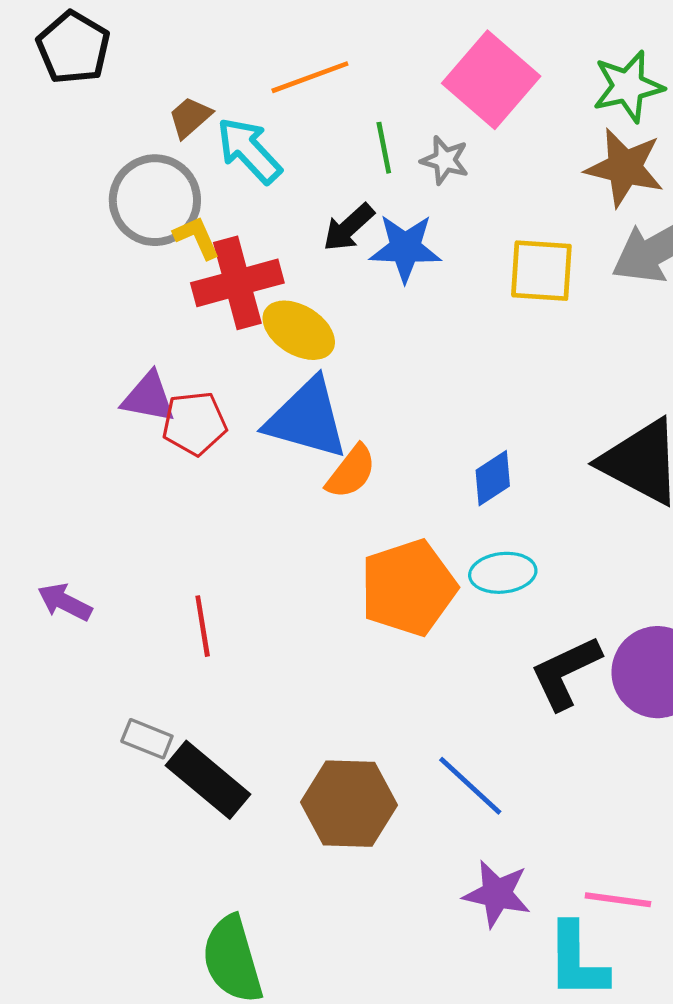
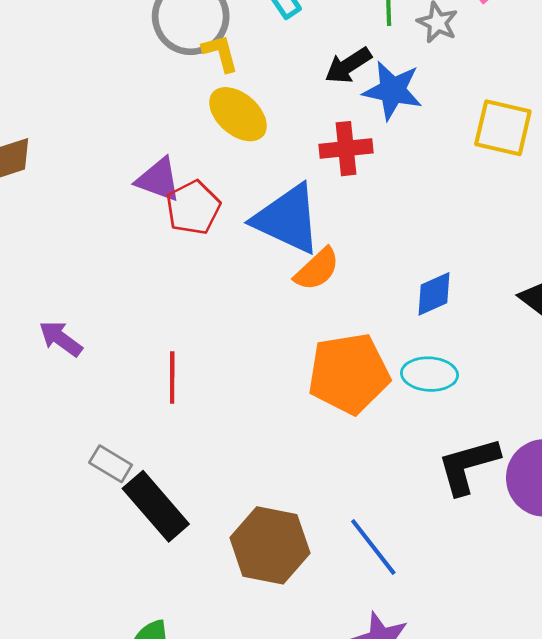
red cross: (237, 283) -> (346, 149), moved, size x0.7
yellow ellipse: (299, 330) -> (238, 114), moved
red pentagon: (194, 423) -> (193, 208), turned -30

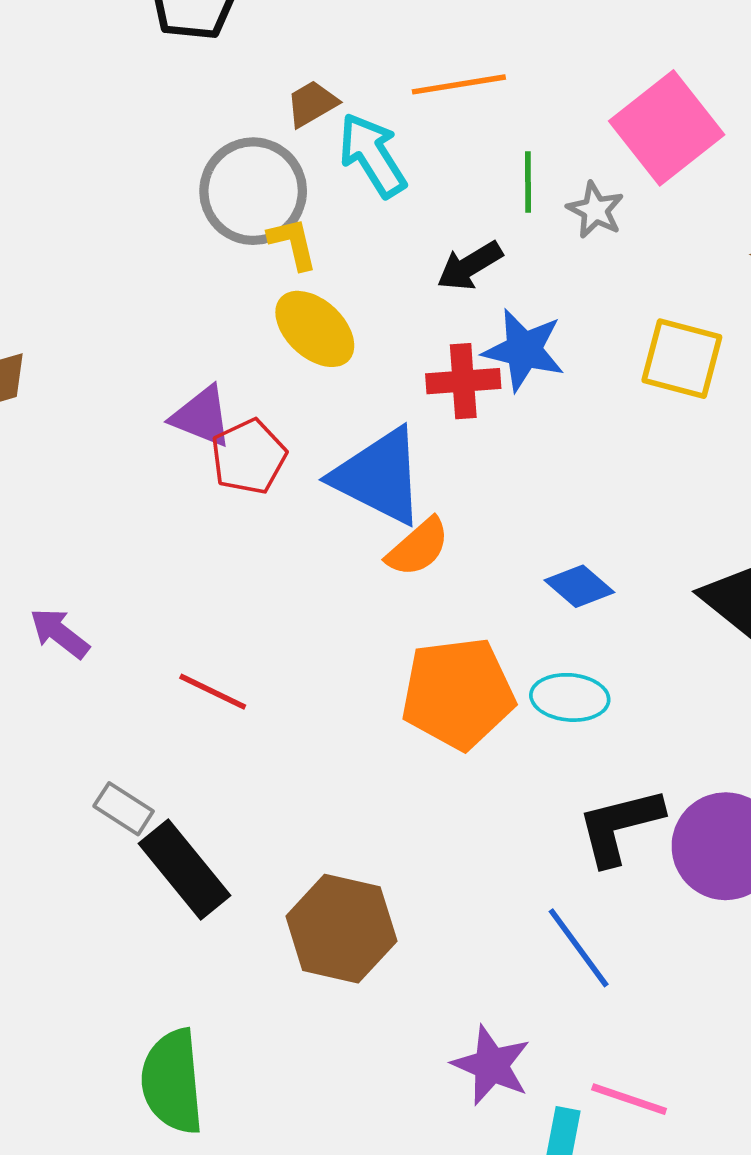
blue star: (393, 90) -> (524, 350), moved
blue diamond: (434, 294) -> (579, 586), turned 63
red line: (172, 378) -> (213, 692), turned -66
blue line: (373, 547) -> (579, 948), moved

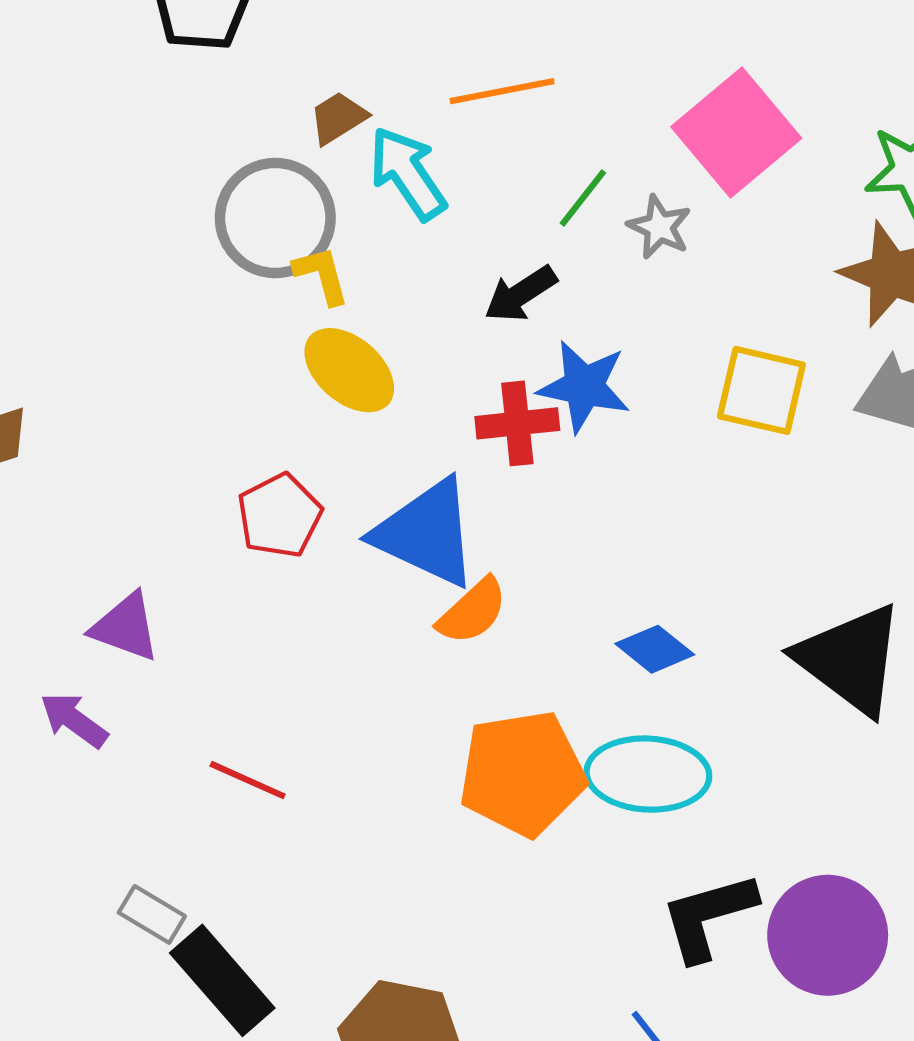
green line: (528, 182) -> (583, 198), turned 40
purple triangle: (202, 417) -> (126, 627), moved
cyan ellipse: (570, 697) -> (648, 774), size x1.4

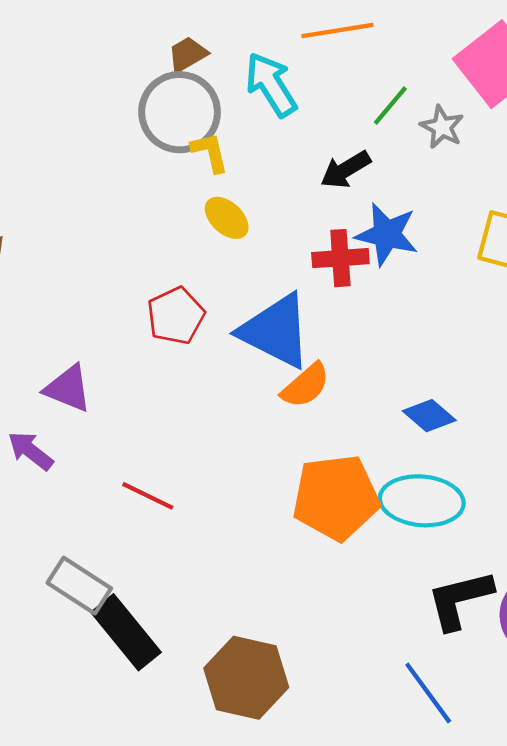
brown trapezoid: (338, 118) -> (188, 54), moved
yellow ellipse: (349, 370) -> (227, 218), size x0.7
gray rectangle: (152, 914) -> (79, 586), size x1.4

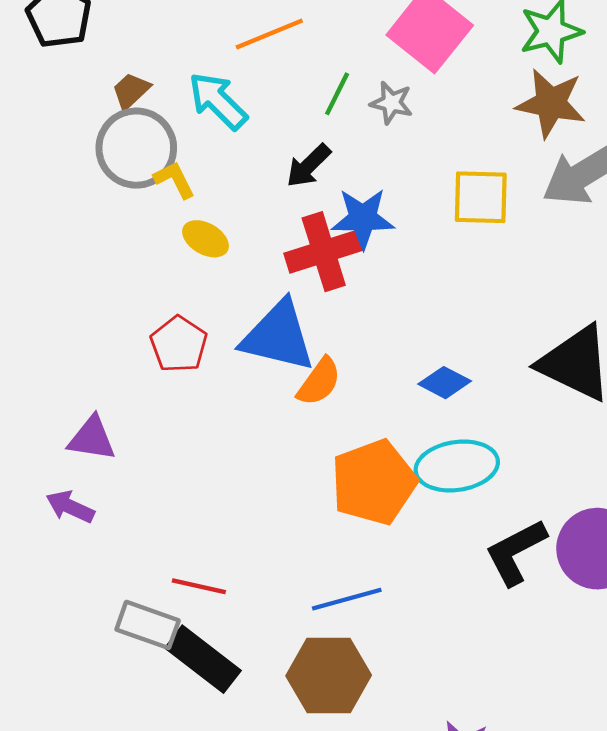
red cross: (340, 258) -> (324, 252), size x1.4
red line: (148, 496) -> (199, 586), moved
blue line: (428, 693) -> (347, 599), moved, turned -56

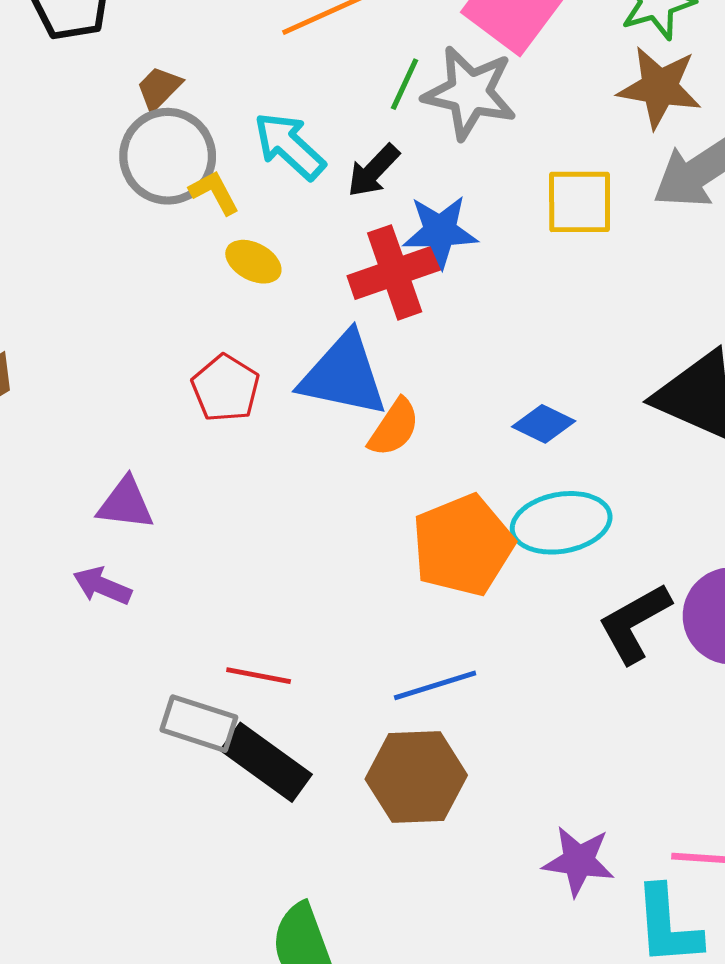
cyan arrow: (218, 101) -> (289, 146), moved
gray star: (391, 103) -> (470, 93), size x1.8

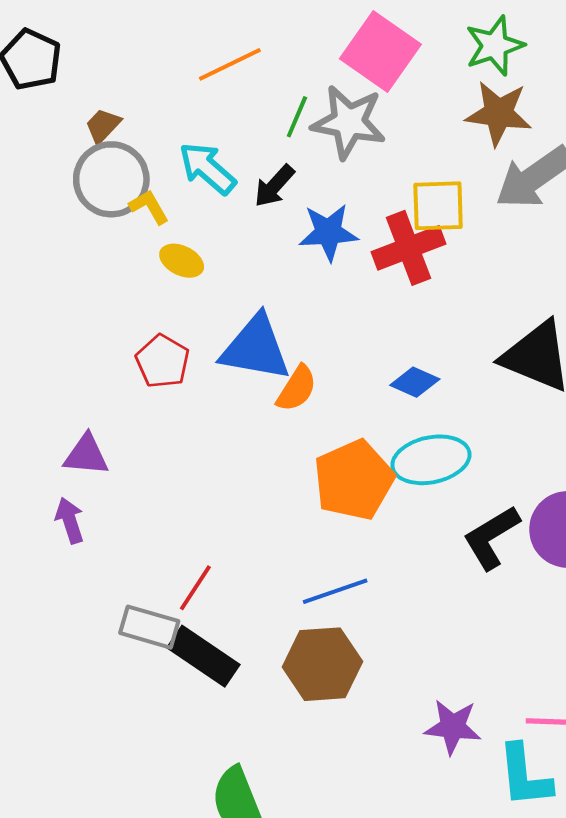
red cross: (395, 272) -> (408, 248), moved
purple arrow: (102, 586) -> (70, 520), turned 51
red line: (259, 676) -> (195, 588), turned -66

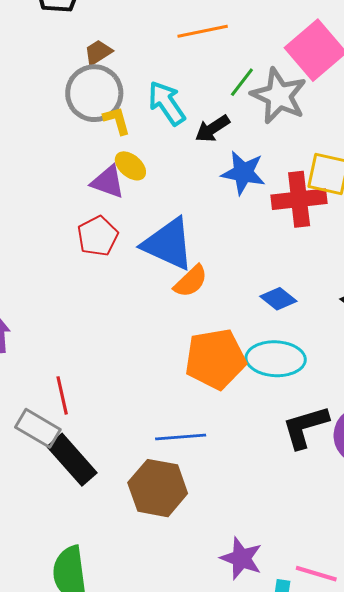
purple triangle: (86, 455) -> (108, 182), moved
red line: (195, 588) -> (62, 395), moved, turned -60

